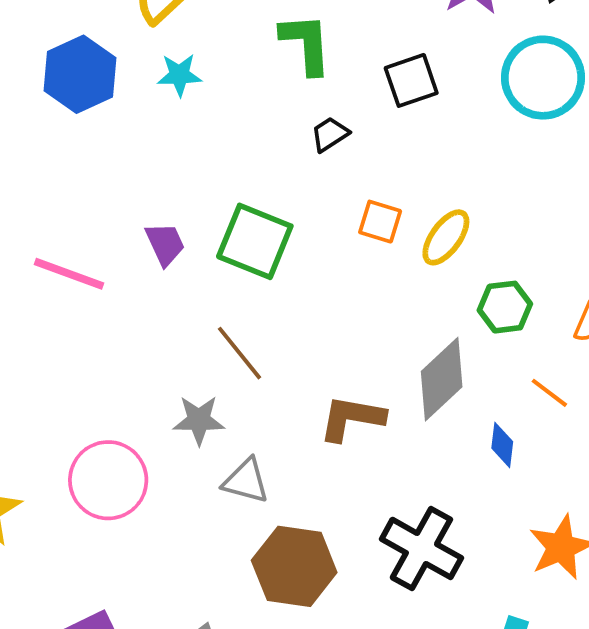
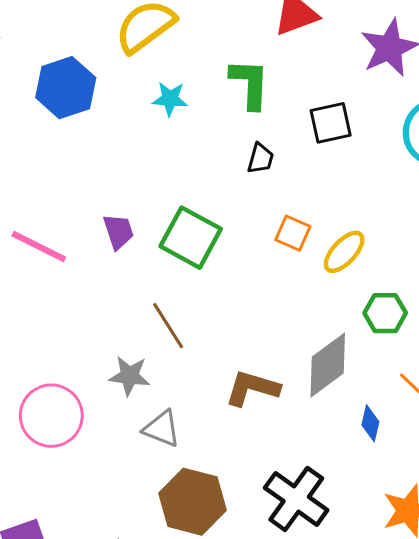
cyan star: (179, 75) -> (170, 99), moved
black trapezoid: (330, 134) -> (260, 159), turned 132

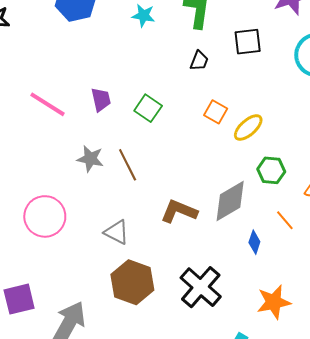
green square: (191, 238) -> (148, 108), size x0.7
gray star: (129, 376) -> (90, 159), moved

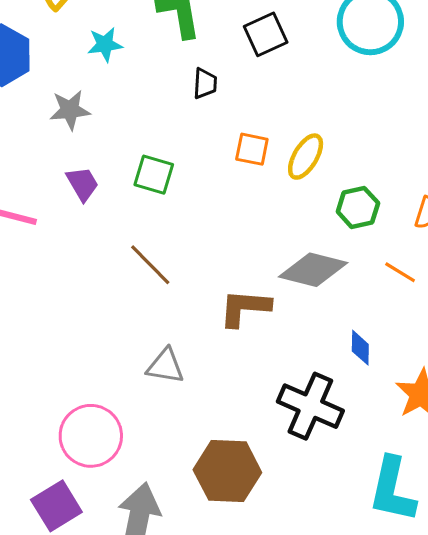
gray star: (90, 159) -> (70, 110), moved
gray diamond: (230, 201) -> (313, 270), turned 63
pink circle: (45, 216) -> (91, 436), moved
blue diamond: (254, 242) -> (360, 348), moved
brown hexagon: (132, 282) -> (227, 471), moved

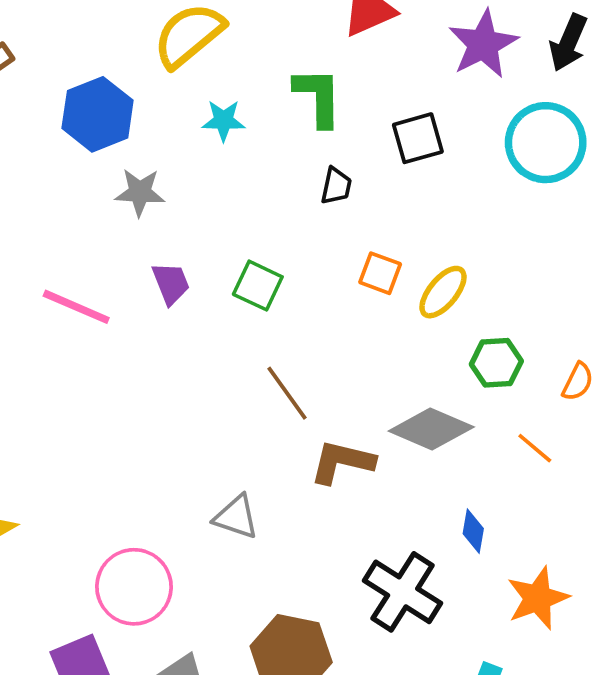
gray star: (70, 110) -> (140, 192), moved
brown line: (150, 265) -> (287, 393), moved

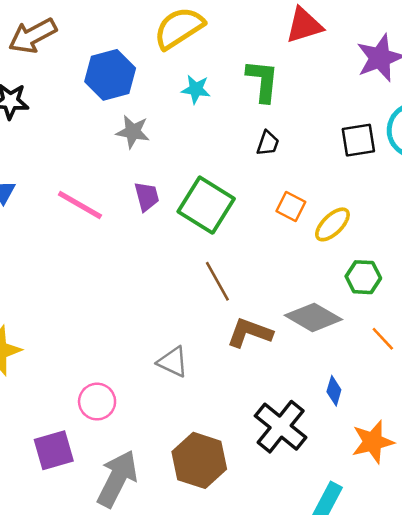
black square: (418, 138) -> (358, 140), moved
green square: (258, 286) -> (206, 205), size x1.6
pink circle: (134, 587) -> (97, 402), size x0.7

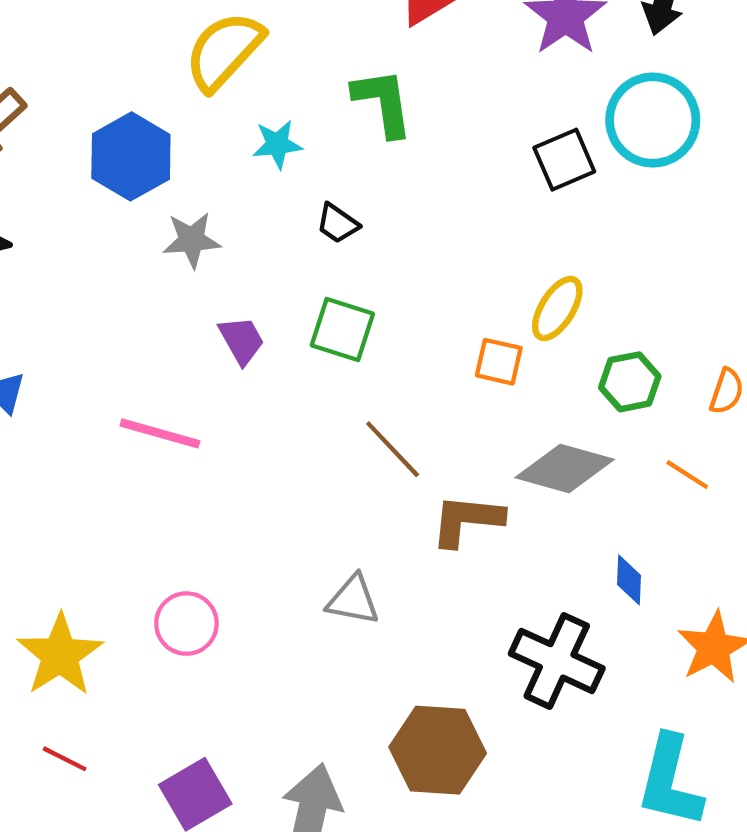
black trapezoid: (268, 143) -> (338, 224), moved, turned 120
pink line: (80, 205) -> (160, 433), moved
green square: (206, 205) -> (342, 329), size x0.7
orange square: (291, 206) -> (499, 362), moved
pink circle: (97, 402) -> (186, 624), moved

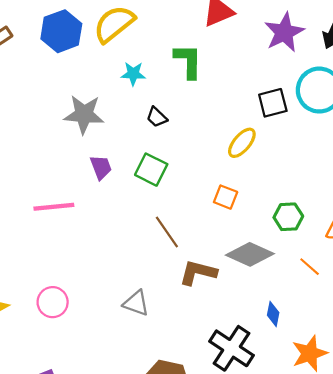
blue hexagon: (131, 156) -> (61, 31), moved
gray star: (192, 240) -> (84, 114), size x1.4
yellow ellipse: (557, 308) -> (242, 143), moved
pink line: (160, 433) -> (54, 207), turned -30

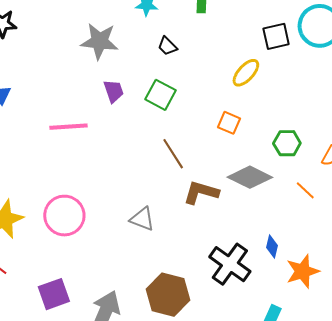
pink circle: (53, 302) -> (64, 216), size x1.4
blue diamond: (273, 314) -> (272, 247), moved

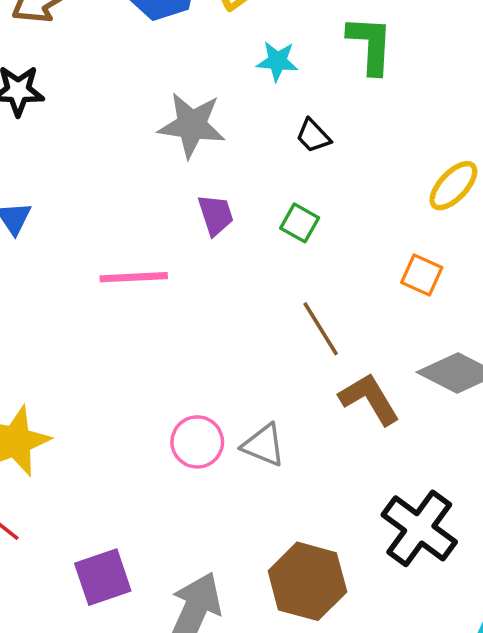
green square: (161, 95) -> (300, 223), size x0.7
brown L-shape: (201, 192) -> (369, 399), turned 42
pink circle: (64, 216) -> (197, 442), moved, size x0.7

